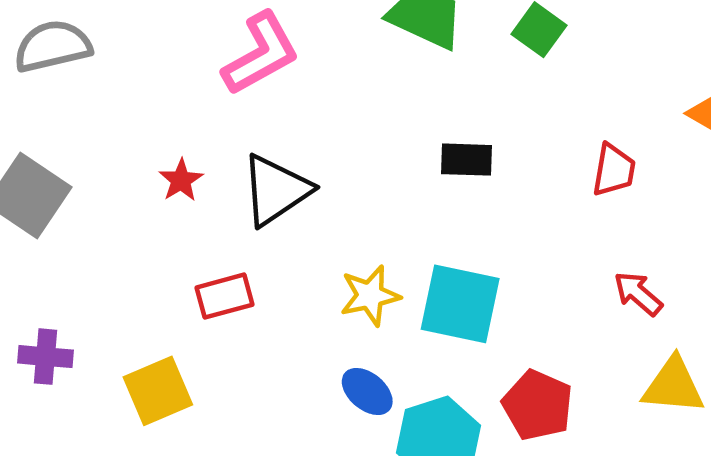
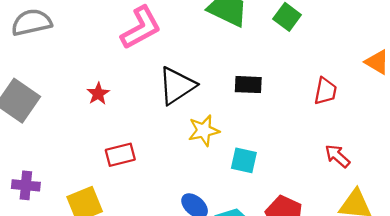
black triangle: (276, 190) -> (177, 86), moved
yellow star: (370, 296) -> (204, 131), moved
cyan square: (460, 304) -> (244, 160), size x0.6

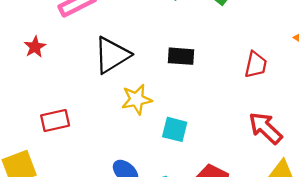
red star: (98, 94) -> (35, 47), moved
red arrow: (337, 156) -> (265, 128), size x1.4

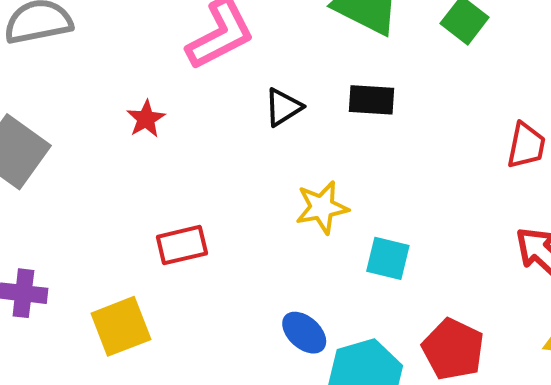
black triangle: (112, 55) -> (283, 107), moved, size x0.6
black rectangle: (181, 56) -> (372, 100), moved

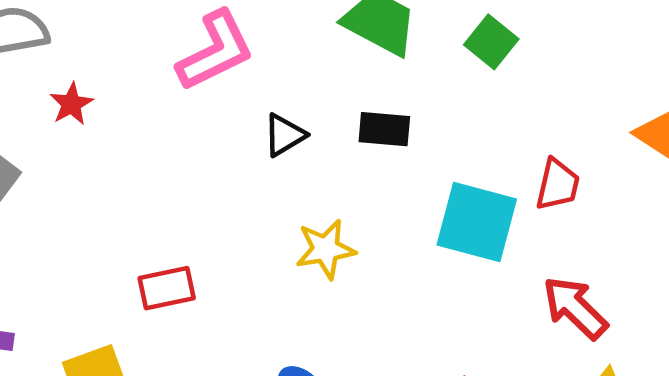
red star: (146, 119) -> (71, 104), moved
cyan square: (388, 258) -> (477, 222), moved, size x1.6

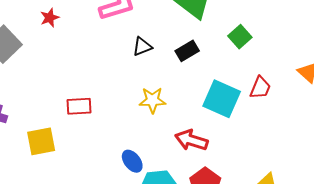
green square: (491, 42) -> (240, 37), moved
black rectangle: (384, 129) -> (187, 51), turned -45
red arrow: (575, 308) -> (191, 140), moved, turned -36

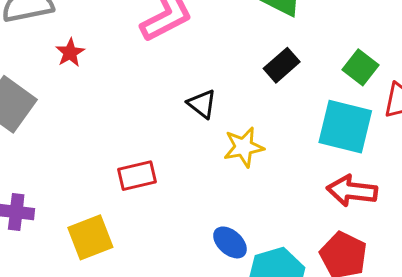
green square: (240, 37) -> (360, 67), moved
black triangle: (142, 47) -> (202, 104), moved, turned -50
red arrow: (191, 140) -> (352, 191), moved

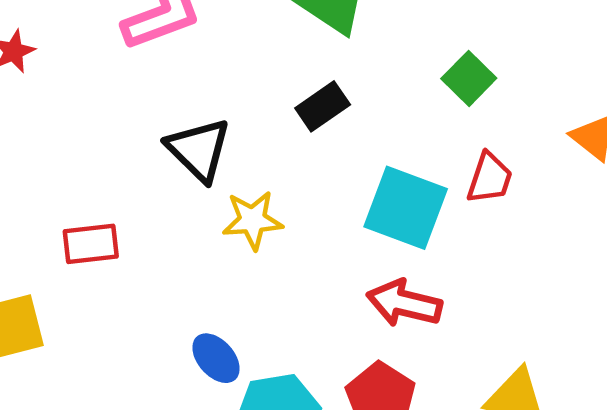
green square: (360, 67) -> (469, 78), moved
black triangle: (202, 104) -> (199, 150), size x1.5

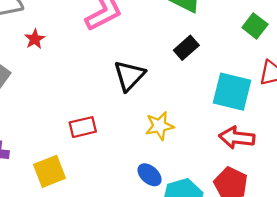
black triangle: (199, 150) -> (129, 76), turned 36
yellow star: (253, 220) -> (160, 126), moved

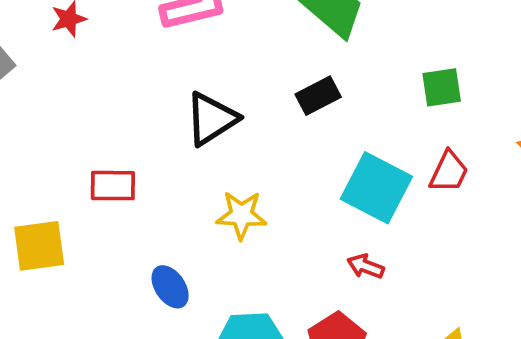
green square: (255, 26) -> (442, 87), turned 30
red arrow: (237, 138) -> (366, 266), size x0.6
blue ellipse: (150, 175) -> (170, 287), moved

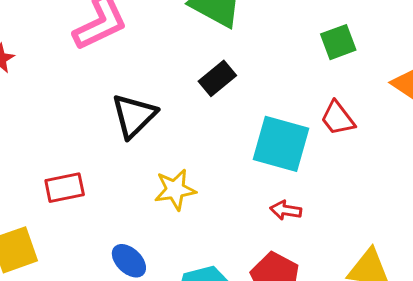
green square: (442, 87) -> (338, 42), moved
red trapezoid: (449, 172) -> (338, 118), turned 129

